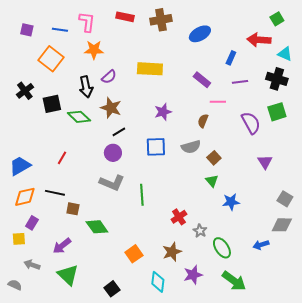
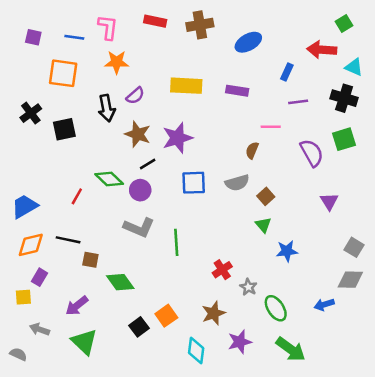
orange square: (51, 59) -> (63, 73), turned -30
purple rectangle: (202, 80) -> (237, 91), moved, turned -30
purple star: (163, 112) -> (177, 138), moved, size x1.4
green diamond: (79, 117) -> (109, 179), moved
black square: (112, 289) -> (139, 327), moved

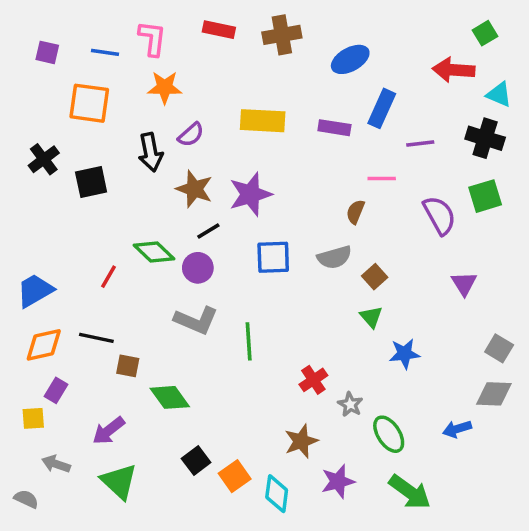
blue rectangle: (287, 72) -> (382, 108), moved, size x1.5
orange square: (166, 316) -> (235, 476), moved

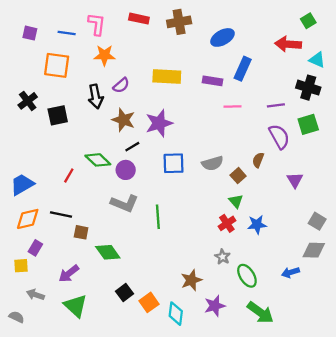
purple line: (420, 143) -> (276, 105), moved
pink line: (382, 179) -> (233, 107), moved
brown semicircle: (355, 212) -> (258, 160), moved
red cross: (313, 380) -> (227, 223), moved

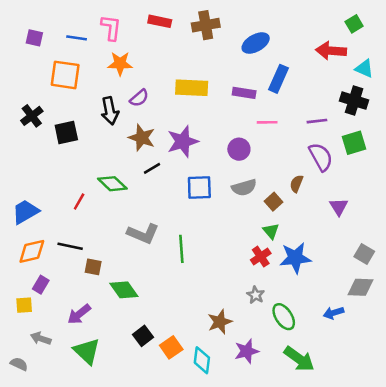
purple circle: (126, 170) -> (239, 149), moved
blue star: (257, 225) -> (295, 258), size x1.4

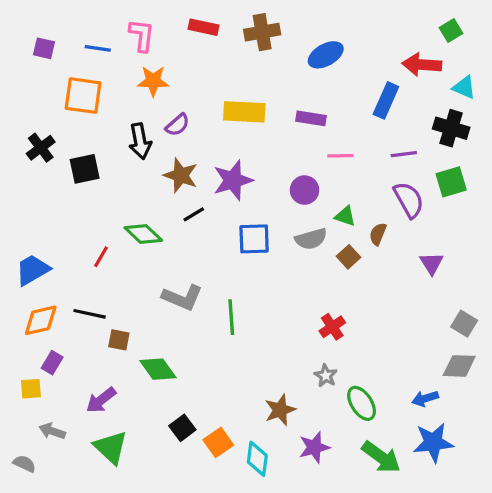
blue rectangle: (279, 79) -> (386, 100), moved
green triangle: (271, 231) -> (345, 216), moved, turned -30
blue star: (295, 258) -> (433, 442), moved

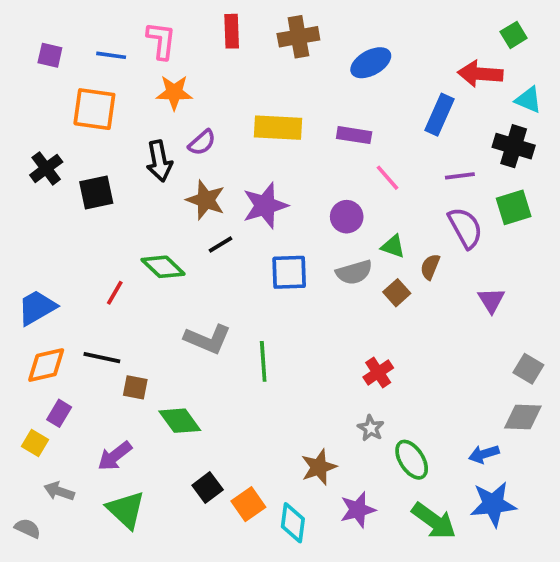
red rectangle: (204, 27) -> (232, 31), turned 76
pink line: (340, 156) -> (387, 178), turned 50
yellow square: (31, 389) -> (35, 443), turned 35

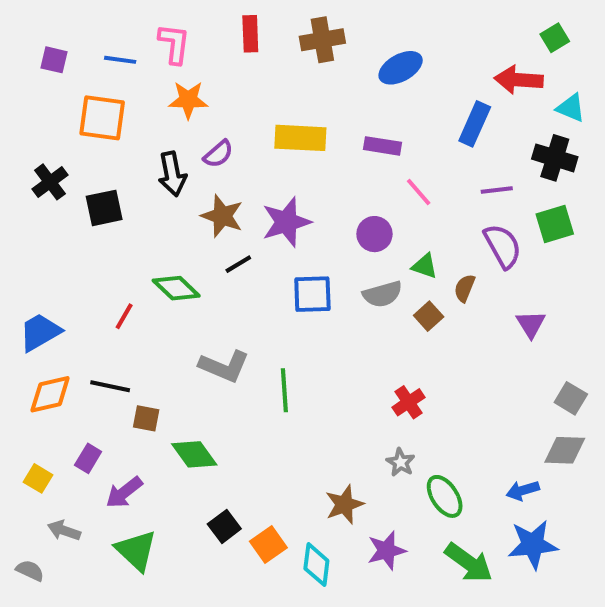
purple rectangle: (59, 413) -> (88, 458), moved

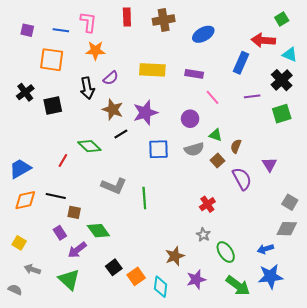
black cross: (555, 158) -> (282, 80), turned 30
purple semicircle: (503, 246) -> (242, 179), moved
purple rectangle: (88, 458) -> (60, 233), moved, turned -64
purple arrow: (124, 492) -> (77, 250), moved

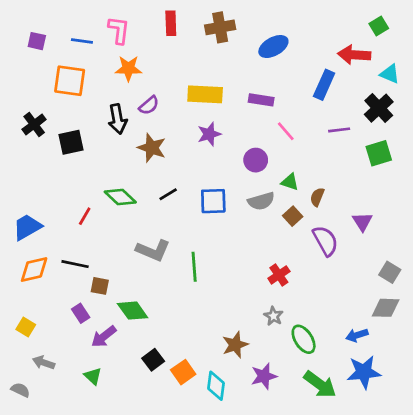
purple star: (145, 113) -> (209, 134), moved, size x0.7
black line: (121, 134) -> (168, 194), moved
green triangle: (69, 279) -> (93, 376), size x0.6

